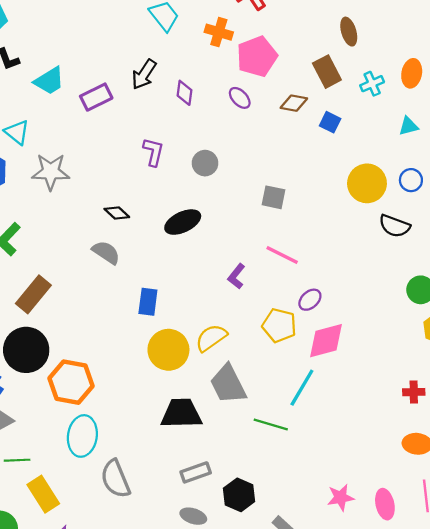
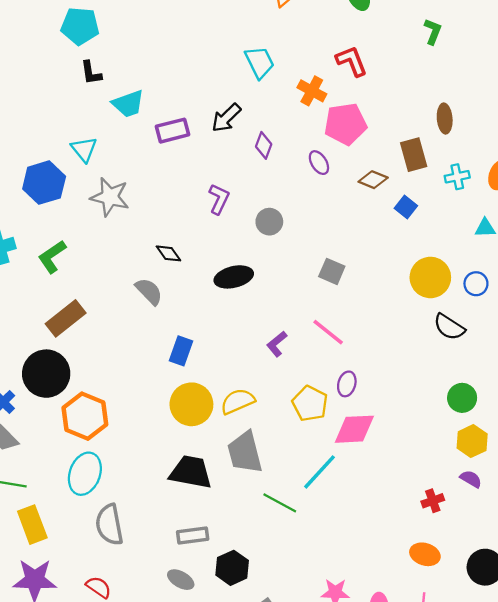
purple ellipse: (310, 300) -> (347, 384), turned -45
red cross: (414, 392) -> (433, 501), turned -30

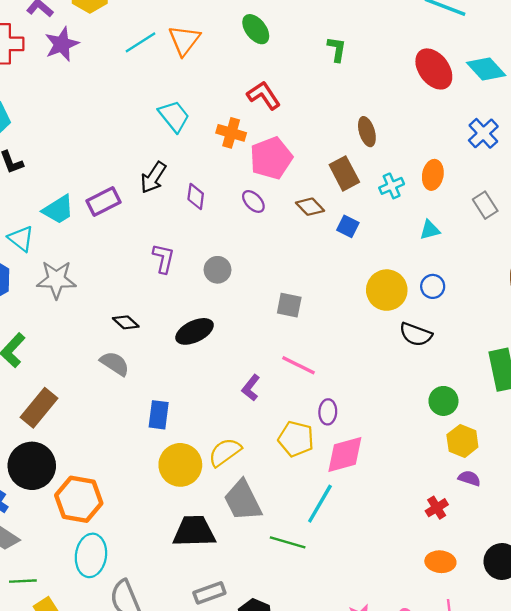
cyan trapezoid: (128, 104) -> (58, 210), moved
brown diamond: (373, 180) -> (310, 207), turned 36

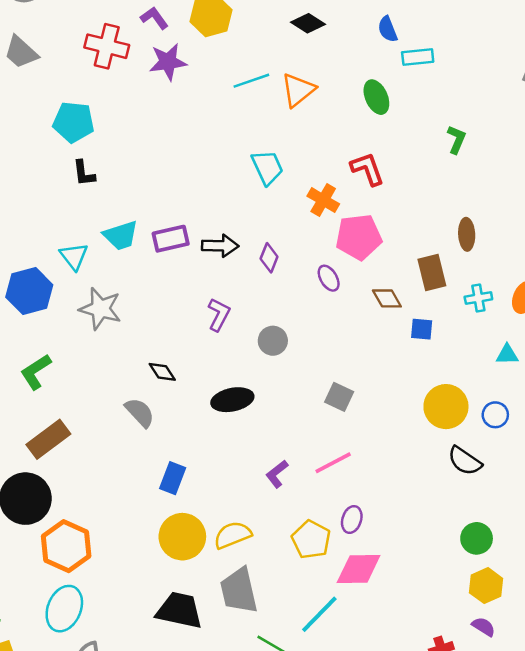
black arrow: (153, 177) -> (220, 246), moved, turned -136
blue square: (348, 226) -> (422, 329), turned -35
pink line: (299, 365) -> (333, 463), turned -68

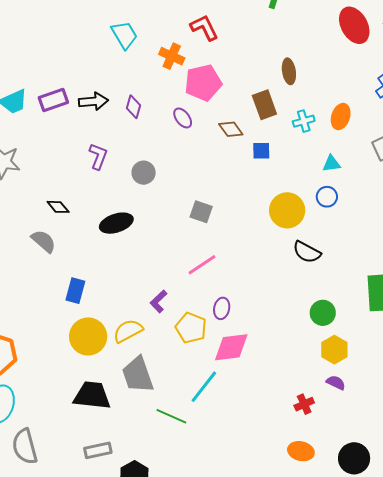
blue circle: (495, 415) -> (327, 197), moved
purple L-shape: (277, 474) -> (159, 301), moved

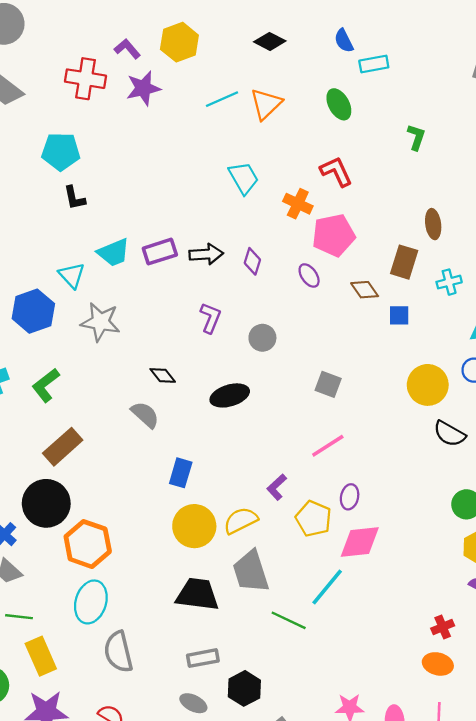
brown rectangle: (264, 105) -> (404, 262), turned 36
red cross: (304, 404) -> (443, 627), moved

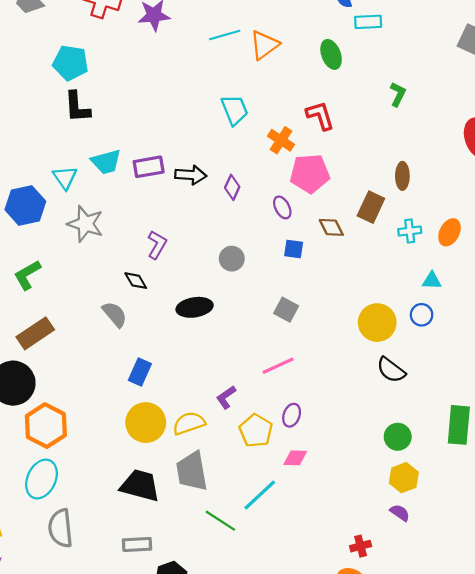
black L-shape: (74, 198) -> (77, 107), size x1.4
blue square: (399, 315) -> (294, 249), moved
purple L-shape: (210, 318) -> (157, 245), moved
pink diamond: (360, 542) -> (295, 458), size x0.6

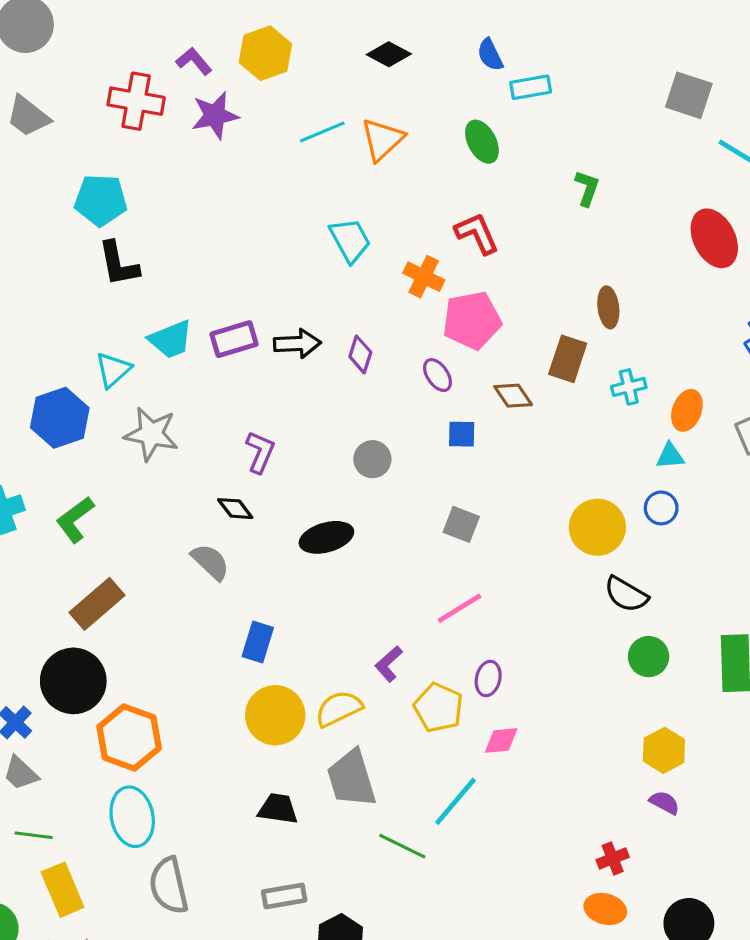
cyan triangle: (65, 178) -> (113, 370), turned 30
orange ellipse: (449, 232) -> (687, 410), moved
green circle: (398, 437) -> (649, 657), moved
cyan ellipse: (42, 479) -> (132, 817), turned -30
black trapezoid: (140, 485) -> (278, 809), size x0.7

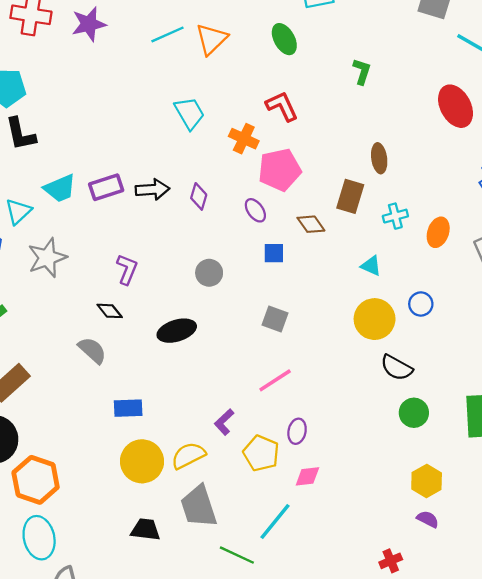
gray star: (151, 434) -> (47, 258), turned -30
cyan triangle: (670, 456) -> (371, 266), moved, turned 30
blue rectangle: (258, 642) -> (128, 408), turned 72

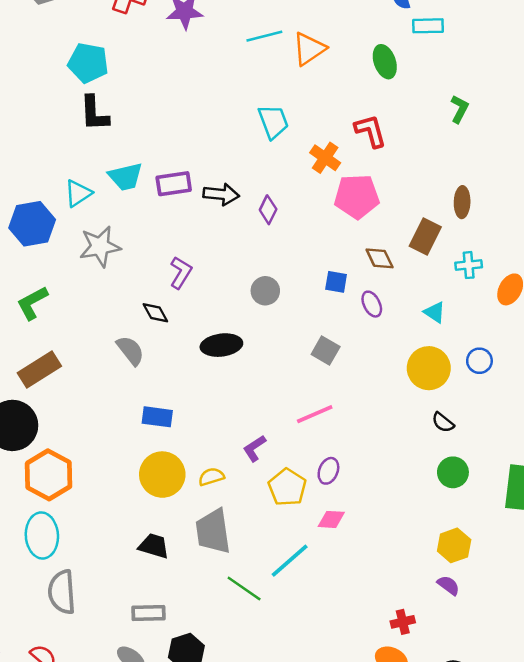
purple ellipse: (255, 210) -> (372, 304), moved
black semicircle: (397, 368) -> (443, 422), size x0.7
yellow semicircle: (188, 456) -> (211, 477), size x0.7

